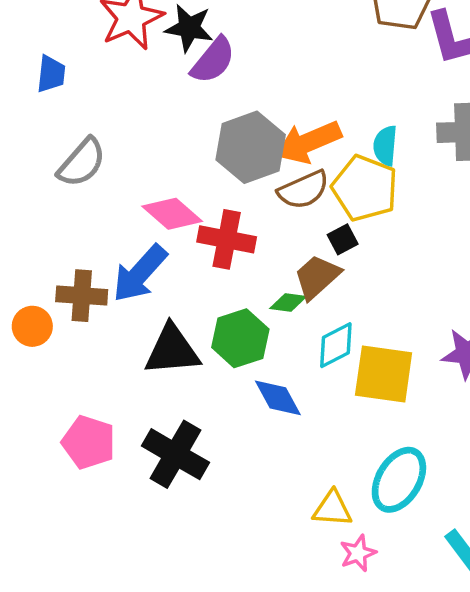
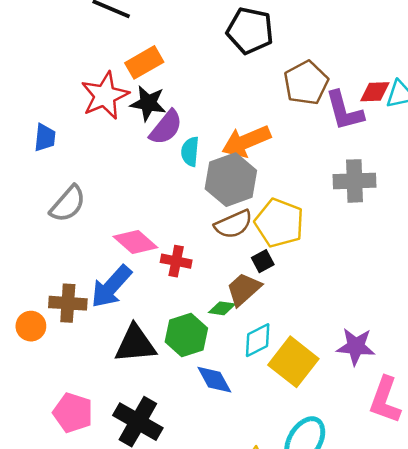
orange arrow: (309, 142) -> (246, 141), moved
cyan semicircle: (385, 146) -> (190, 152), moved
gray hexagon: (251, 147) -> (231, 180), moved
red cross: (227, 239) -> (176, 261), size x0.7
yellow square: (384, 374) -> (293, 362), turned 30

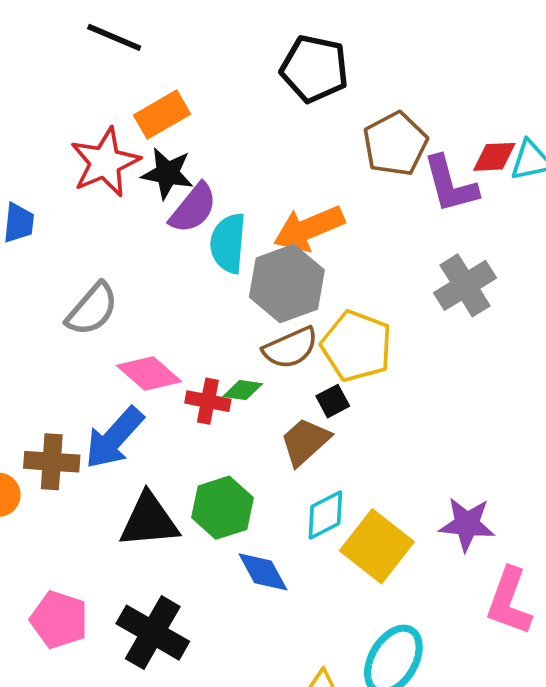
cyan semicircle: (190, 152) -> (228, 243), size x1.4
gray cross: (354, 181) -> (465, 285), turned -30
gray semicircle: (68, 204) -> (92, 309), moved
green diamond: (222, 308) -> (243, 390), moved

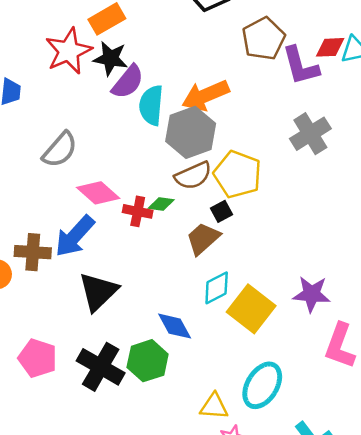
green hexagon: (223, 508) -> (148, 361), moved
black triangle: (149, 521) -> (98, 292), turned -39

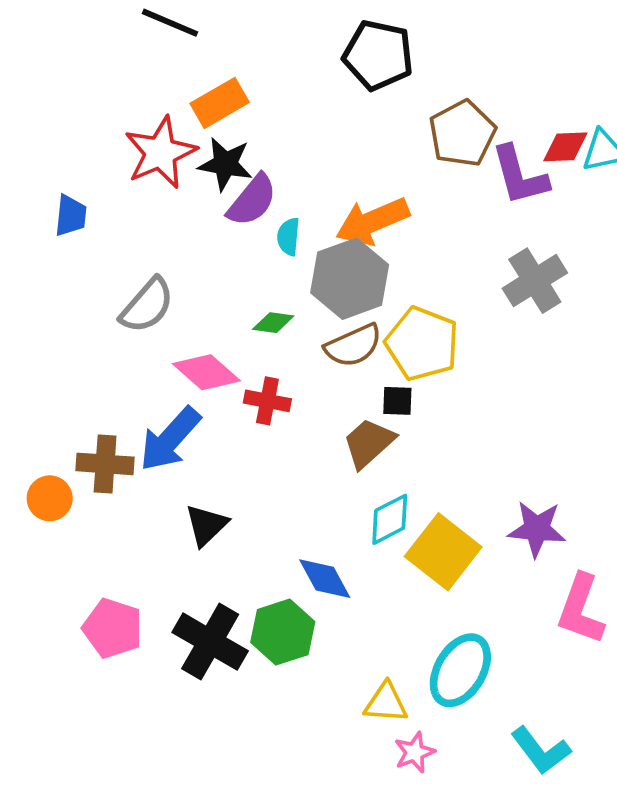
cyan semicircle: (151, 105) -> (288, 237), size x0.6
green diamond: (161, 204) -> (273, 323), moved
black square: (222, 211) -> (397, 401), turned 30
black triangle: (98, 292) -> (206, 525), size x0.7

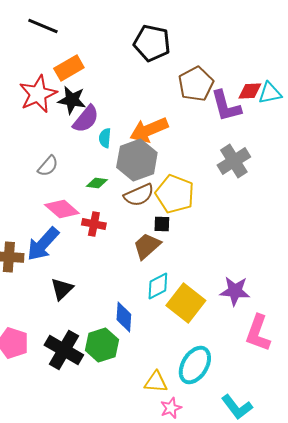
gray semicircle: (147, 305) -> (48, 166), moved, size x0.7
blue diamond: (325, 579) -> (124, 317), turned 32

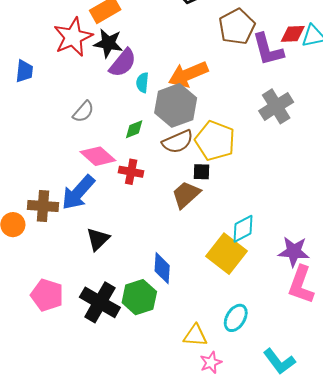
green diamond: (97, 183) -> (134, 129), turned -30
cyan diamond: (158, 286) -> (243, 229), moved
purple star: (235, 291) -> (294, 252), moved
cyan ellipse: (195, 365) -> (236, 318), size x0.7

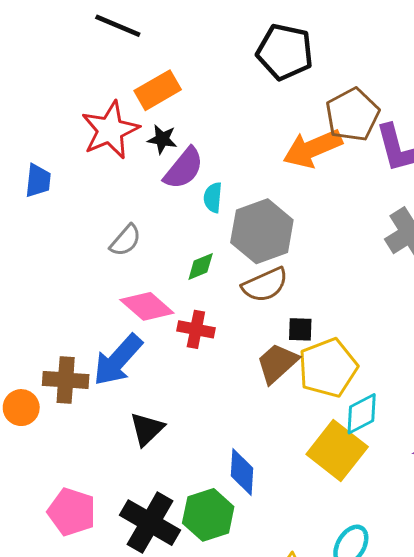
black star: (108, 43) -> (162, 139), size x0.7
orange arrow: (188, 74) -> (313, 148), moved
yellow pentagon: (215, 141) -> (328, 368), moved, turned 30

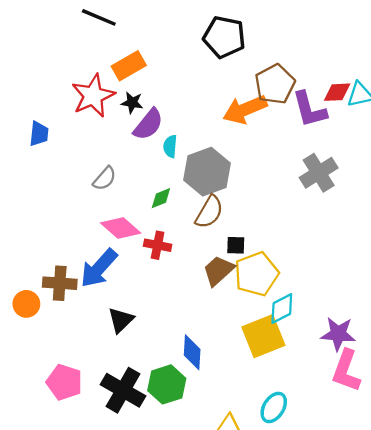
brown semicircle: (265, 285) -> (209, 212), turned -36
yellow square: (337, 451) -> (263, 336), turned 30

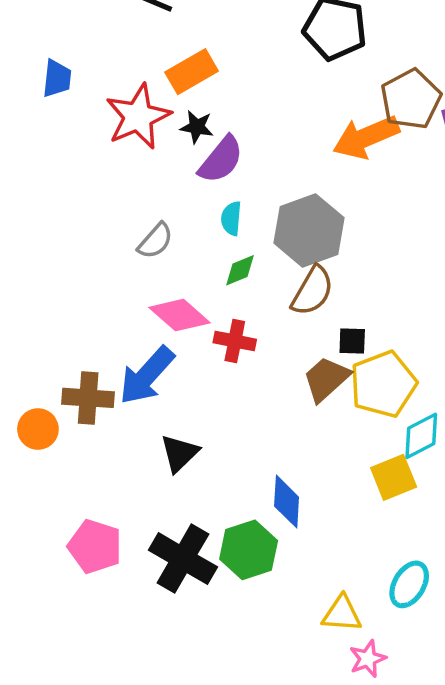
blue trapezoid: (39, 134) -> (57, 79), moved
cyan semicircle: (170, 146) -> (231, 218), moved
yellow square: (263, 336) -> (394, 477), size x0.7

